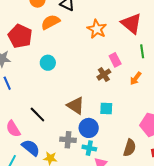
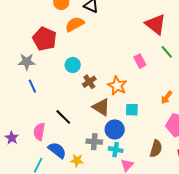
orange star: (97, 29) -> (117, 86), moved
green line: (142, 51) -> (167, 52), turned -32
brown cross: (104, 75) -> (89, 82), moved
orange arrow: (136, 78) -> (167, 97), moved
pink semicircle: (13, 129) -> (39, 132), turned 42

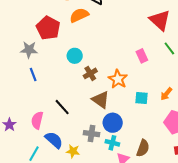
cyan square: (132, 110) -> (142, 98), moved
brown semicircle: (156, 149) -> (143, 148), moved

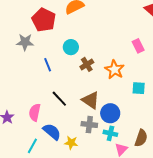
blue line: (33, 74) -> (48, 65), moved
brown triangle: (101, 100) -> (91, 100), moved

